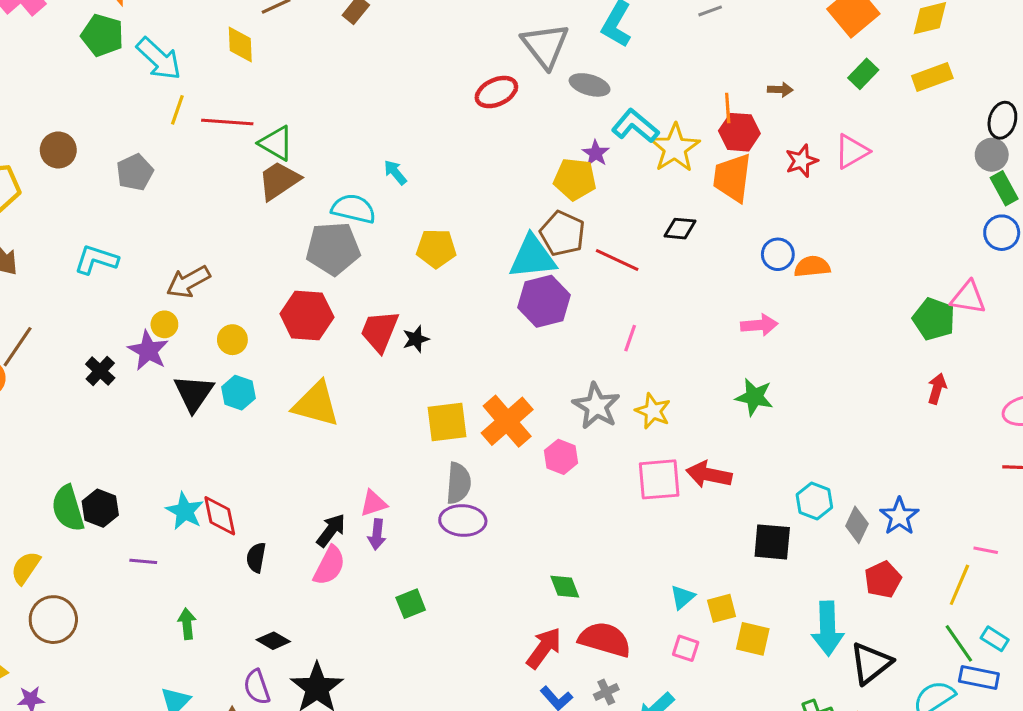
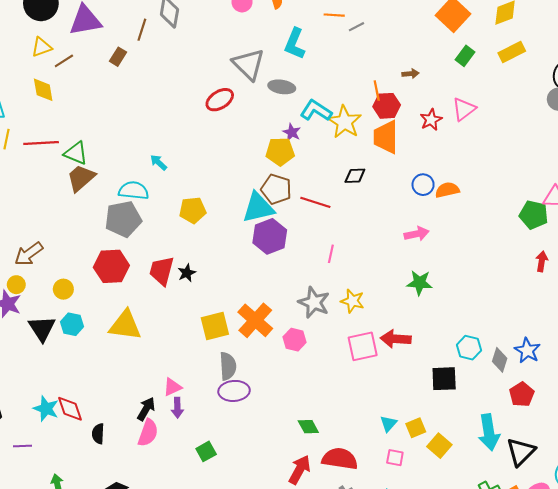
yellow square: (753, 639) -> (439, 446), turned 35

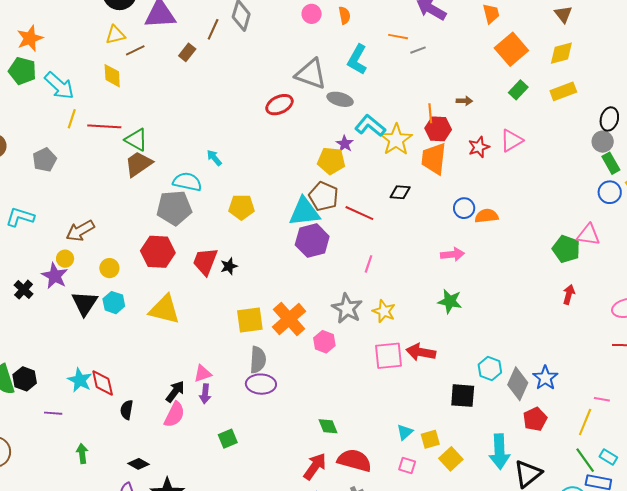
gray triangle: (249, 64) -> (311, 74), turned -32
gray diamond: (500, 360) -> (518, 384), size x1.4

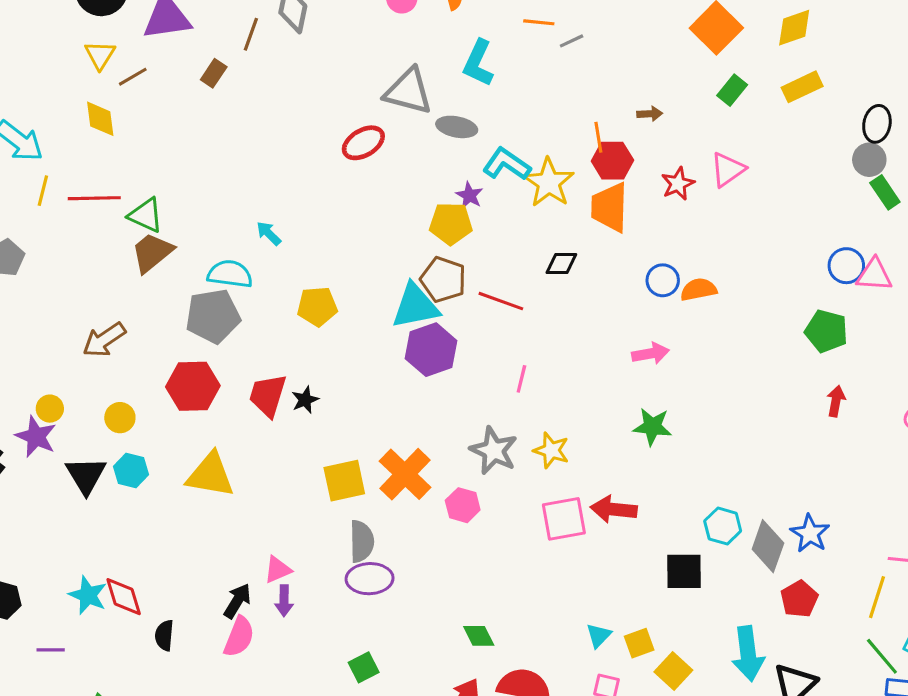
yellow triangle: (115, 35) -> (100, 55), turned -40
blue circle: (610, 192) -> (846, 266), moved
brown arrow: (80, 231) -> (104, 340), moved
pink triangle: (588, 235) -> (874, 275), moved
green square: (228, 439) -> (364, 667), moved

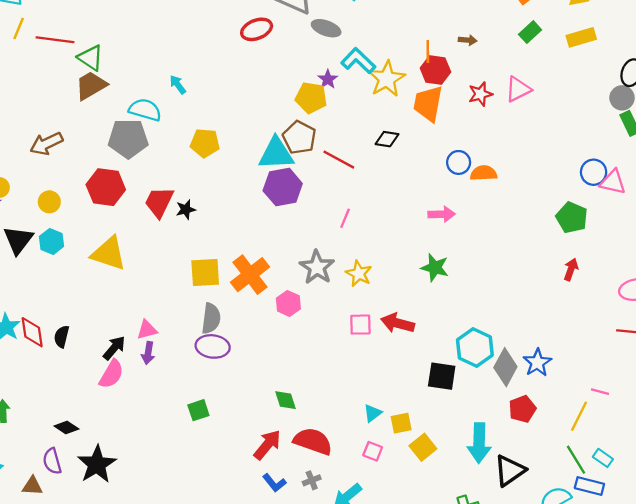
pink square: (564, 519) -> (360, 325), size x0.7
cyan hexagon: (723, 526) -> (475, 348), size x1.4
black semicircle: (164, 635) -> (62, 337), moved

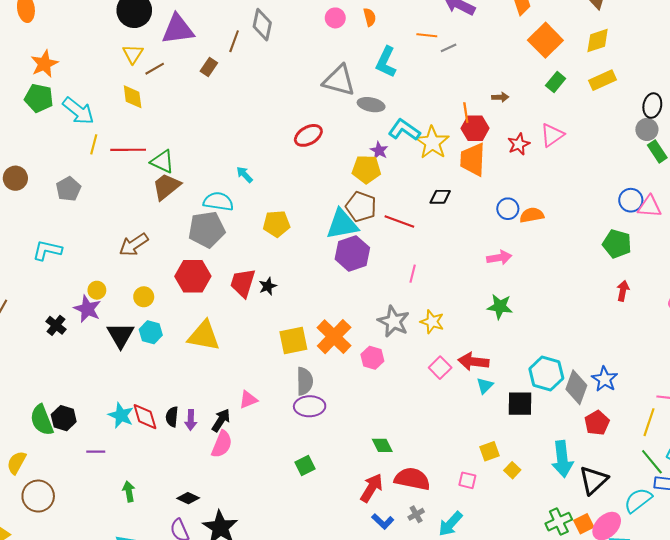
red ellipse: (257, 29) -> (308, 135), moved
pink square: (360, 325) -> (440, 368), turned -35
purple arrow: (148, 353) -> (191, 420), moved
cyan triangle: (373, 413) -> (485, 386), moved
yellow square: (423, 447) -> (512, 470), size x0.7

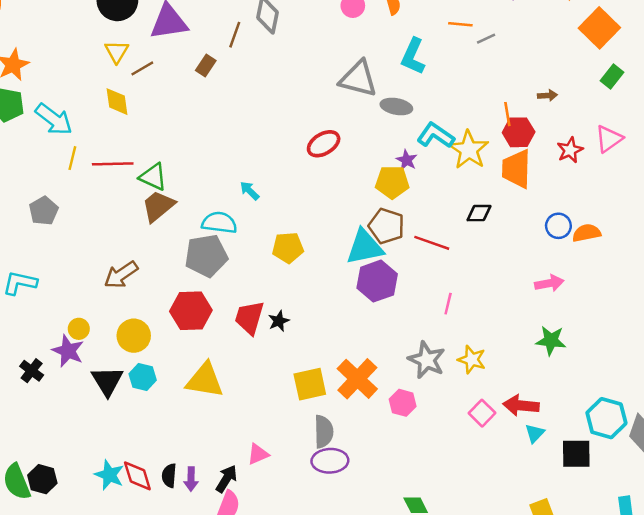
yellow circle: (144, 297) -> (134, 336), size x1.4

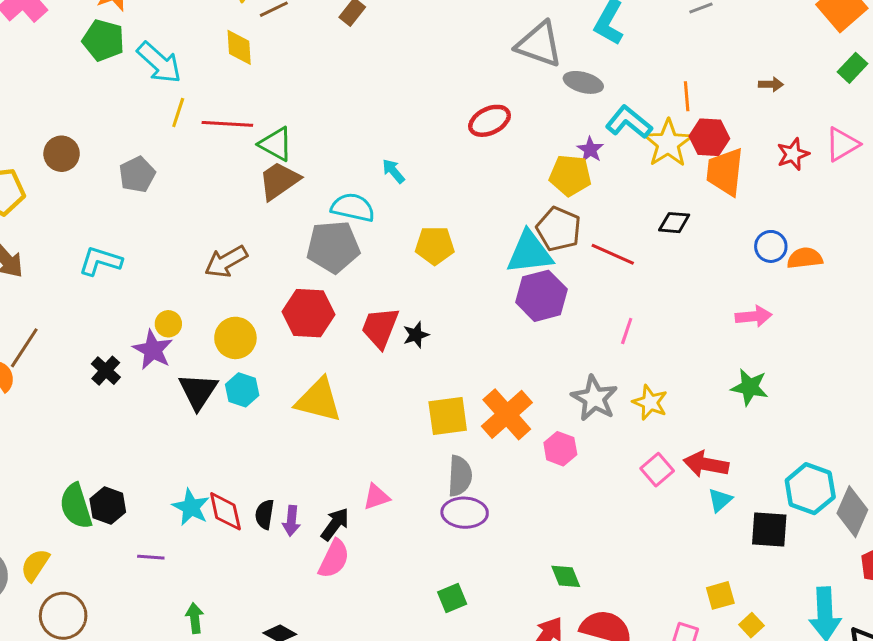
orange line: (507, 114) -> (687, 96), moved
red hexagon: (519, 132) -> (709, 137), moved

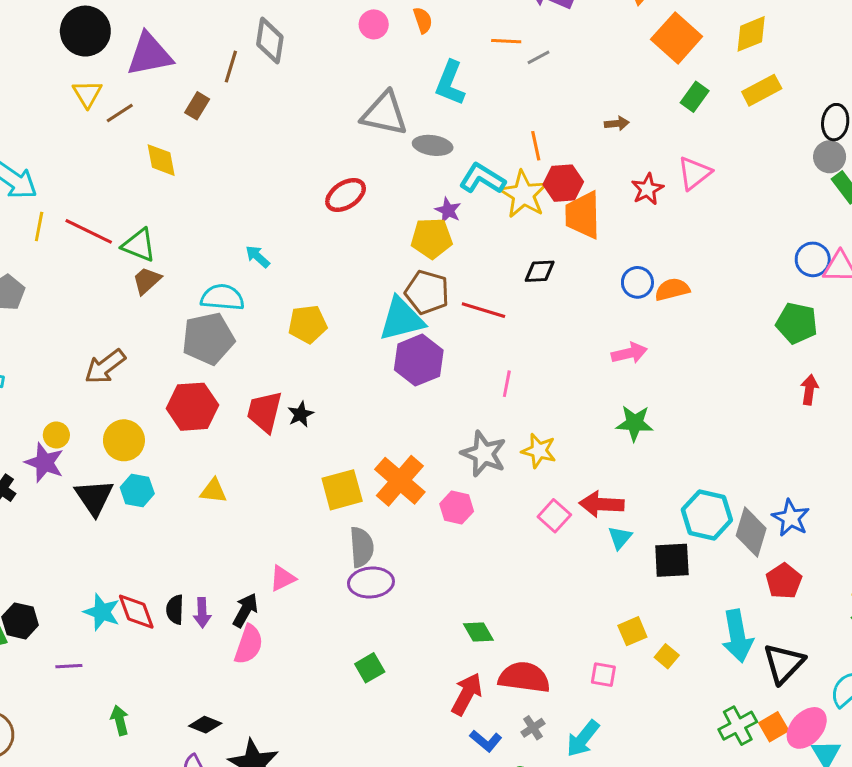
yellow diamond: (239, 47) -> (161, 160), moved
red line: (227, 124) -> (89, 231), turned 30
brown trapezoid: (279, 181) -> (147, 281), size x0.7
yellow triangle: (319, 400) -> (213, 491), size x0.6

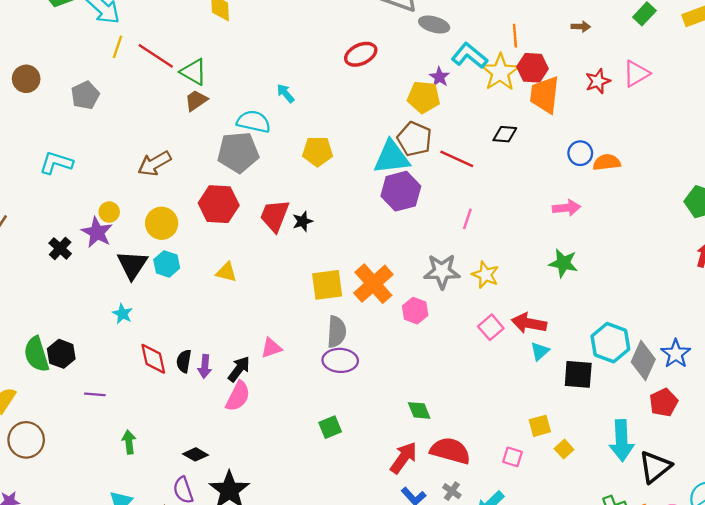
gray star: (484, 454) -> (442, 271), turned -30
cyan star: (102, 612) -> (122, 314), moved, size x0.7
gray cross: (533, 728) -> (452, 491), turned -30

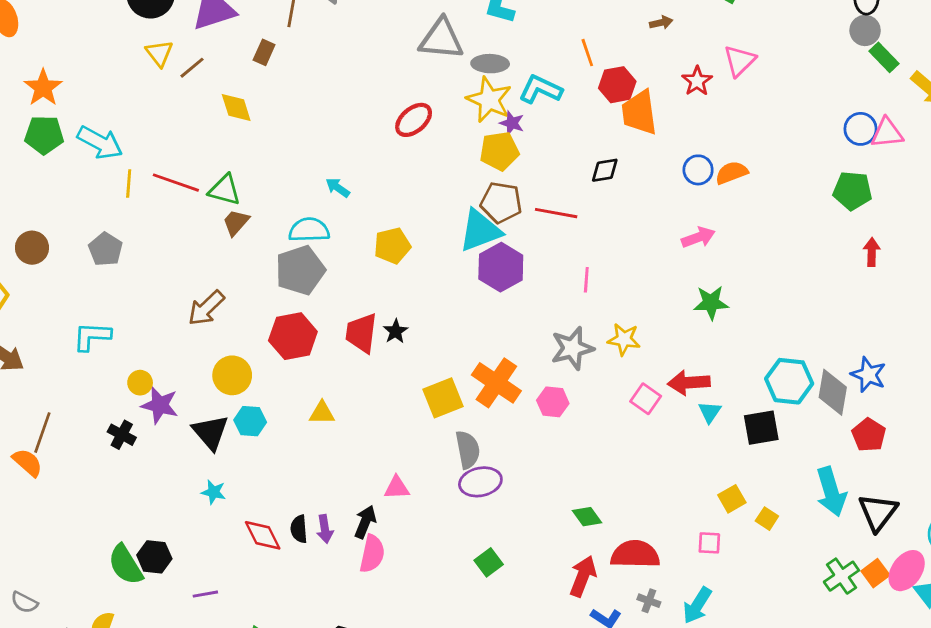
yellow star: (500, 72) -> (489, 100), moved
yellow circle: (109, 212) -> (140, 383), moved
pink triangle: (271, 348) -> (397, 488), turned 30

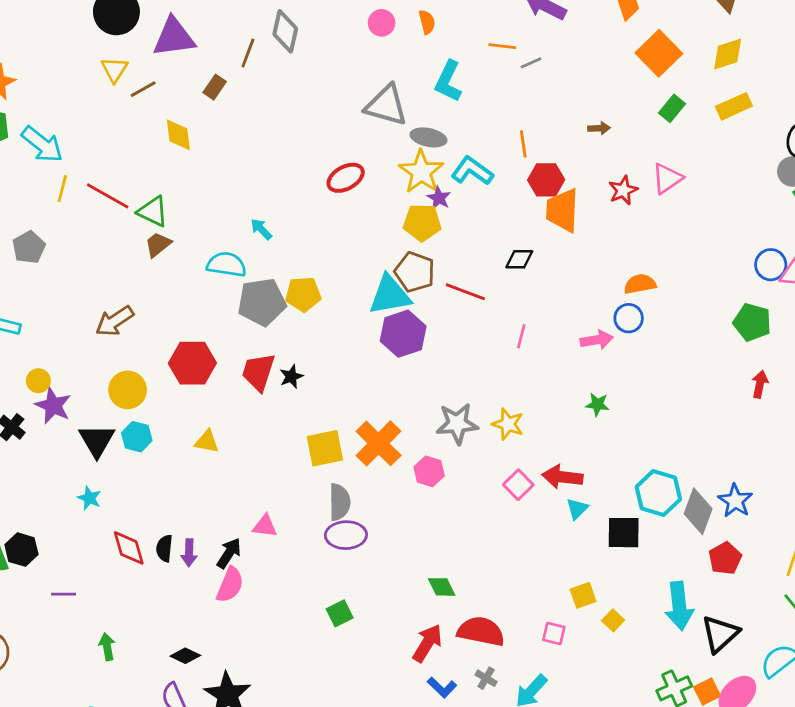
blue circle: (698, 170) -> (629, 318), moved
gray pentagon: (300, 270) -> (262, 302), moved
pink line: (586, 280) -> (521, 336), moved
green star: (711, 303) -> (597, 404), size x0.7

